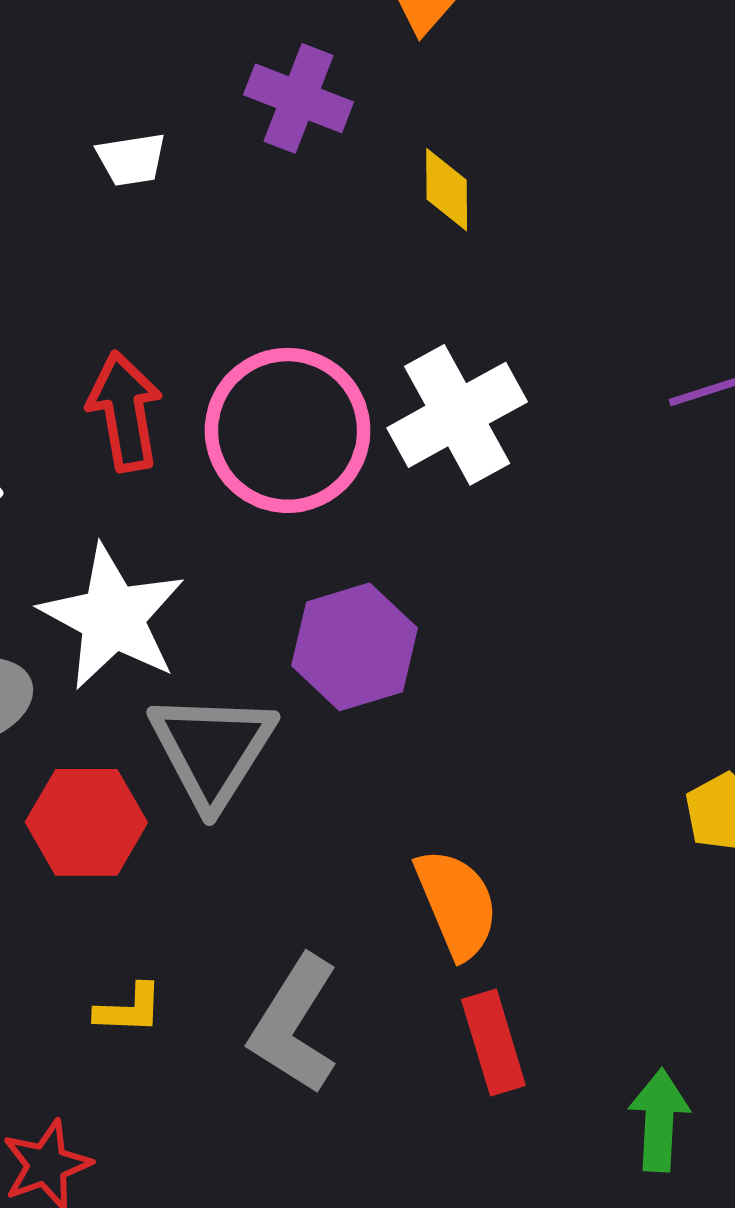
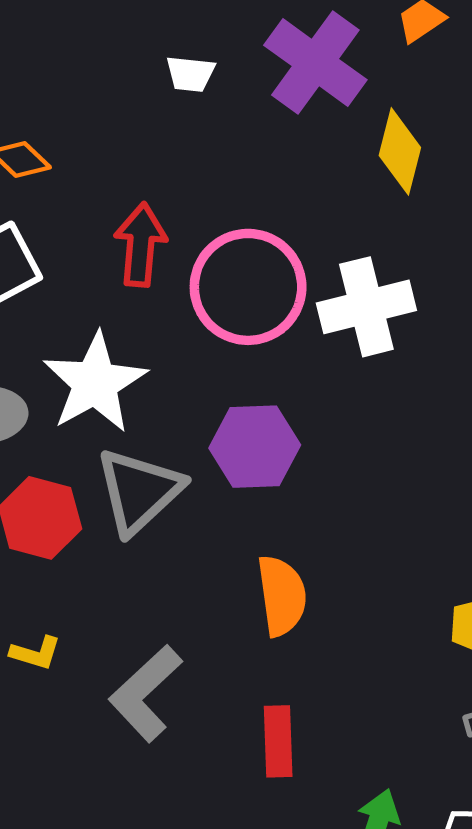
purple cross: (299, 98) -> (315, 63), size x1.4
yellow diamond: (447, 190) -> (400, 151), size x1.4
orange semicircle: (457, 904) -> (282, 596), moved

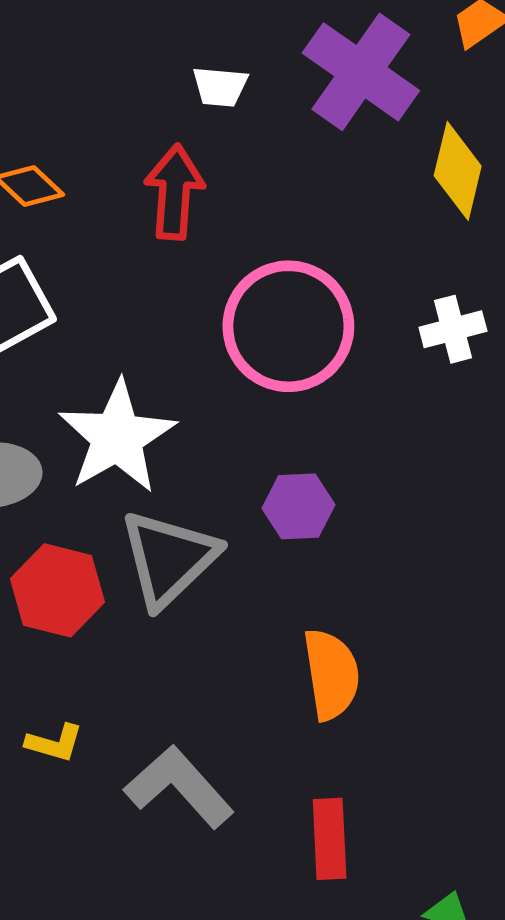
red arrow: (140, 245) -> (174, 192), moved
white cross: (366, 307) -> (453, 329), moved, size x0.6
purple hexagon: (255, 447) -> (298, 506), size x0.7
gray L-shape: (146, 693) -> (179, 787), turned 92

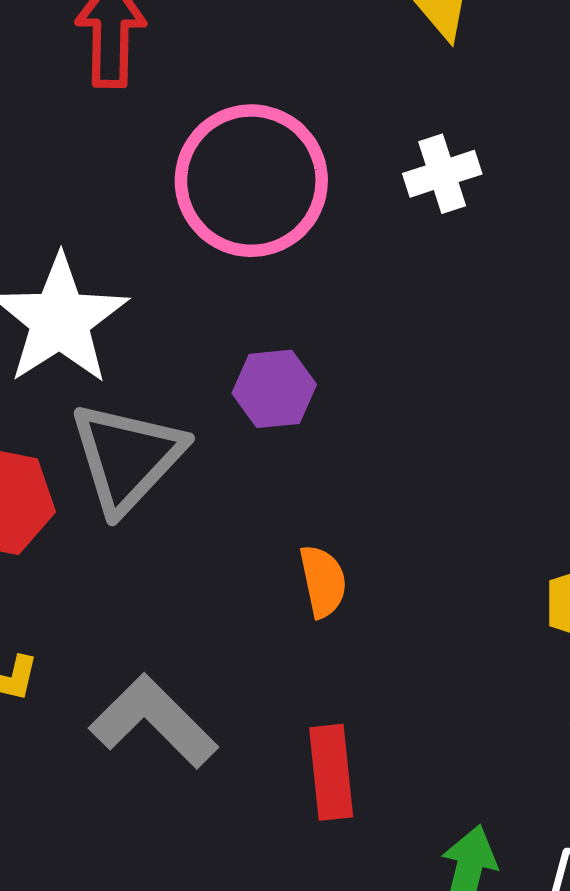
orange semicircle: (331, 674) -> (323, 581), size x0.7

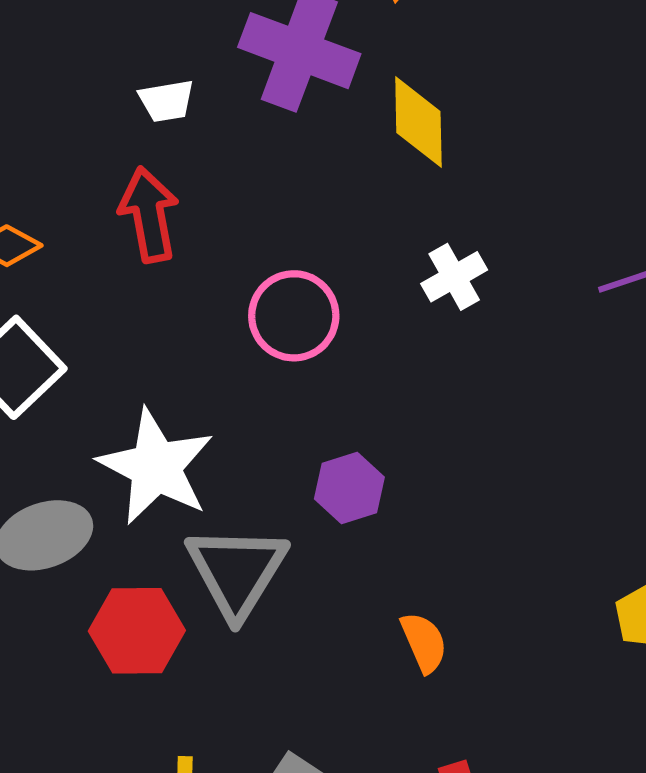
pink circle: (251, 181) -> (294, 316), size x0.7

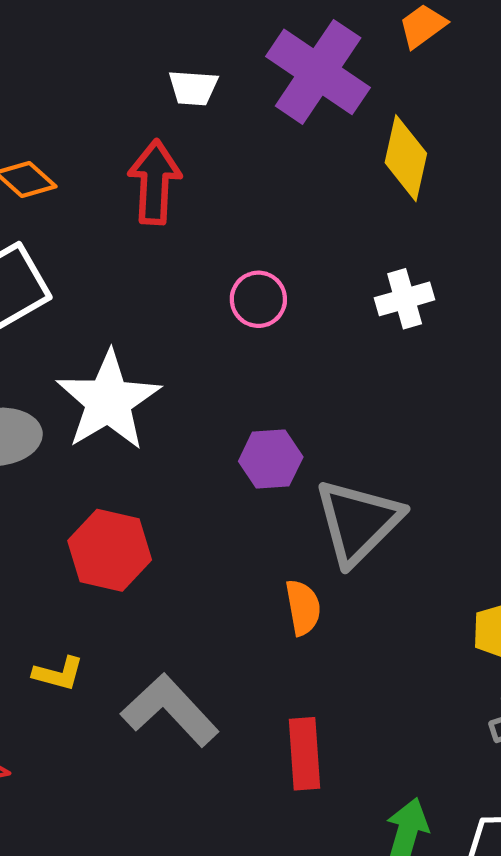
pink circle: (294, 316) -> (258, 299), size x0.7
gray triangle: (237, 571) -> (358, 522), moved
red hexagon: (137, 631) -> (110, 550), moved

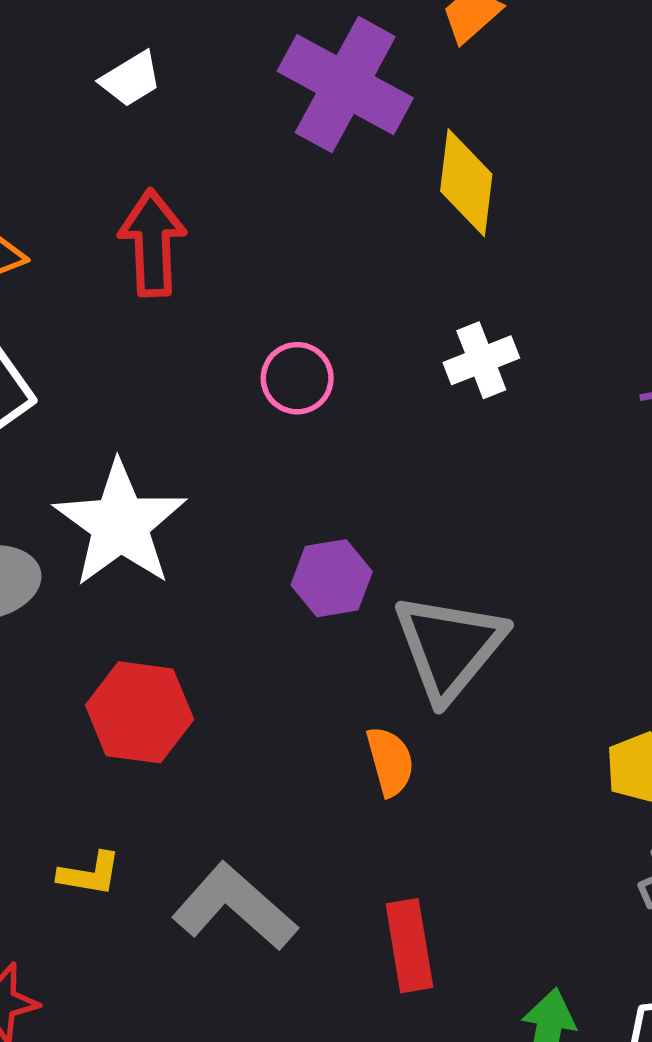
white trapezoid: (193, 88) -> (131, 79), moved, turned -30

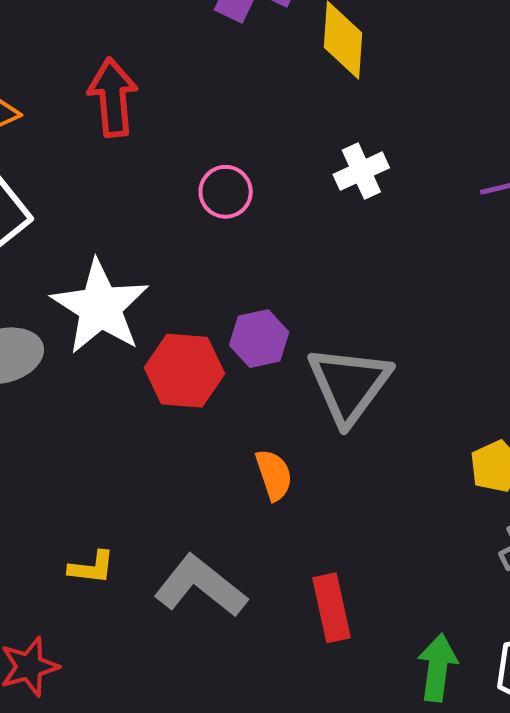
red hexagon: (140, 712) -> (184, 371), moved
orange semicircle: (390, 761) -> (274, 475), moved

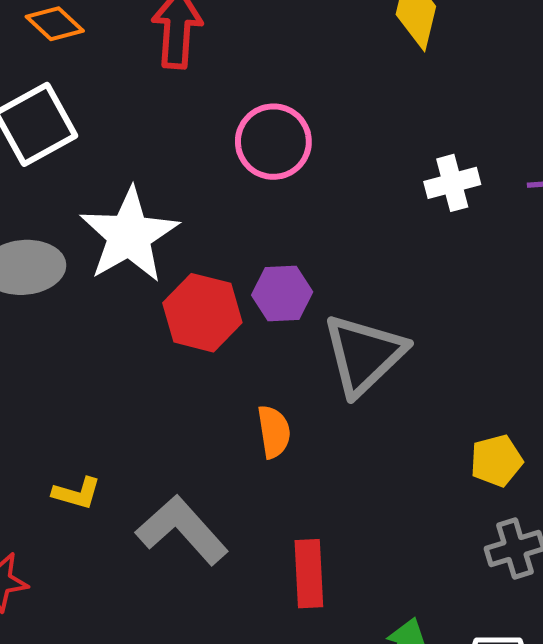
white cross: (361, 171) -> (452, 183), moved
pink circle: (226, 192) -> (273, 142), size x1.4

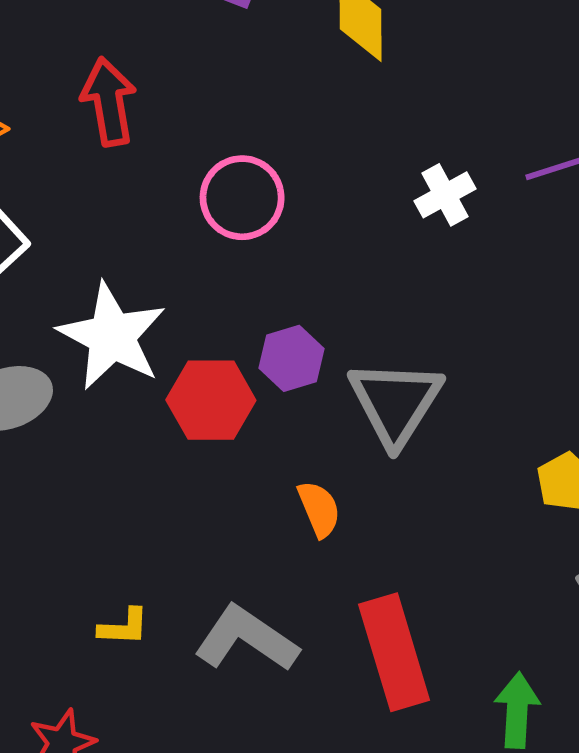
red rectangle: (309, 574) -> (394, 652), size x1.5

